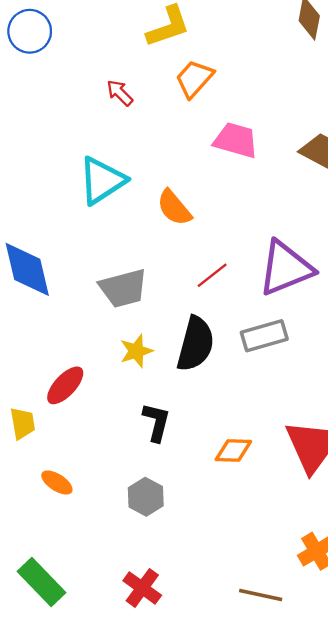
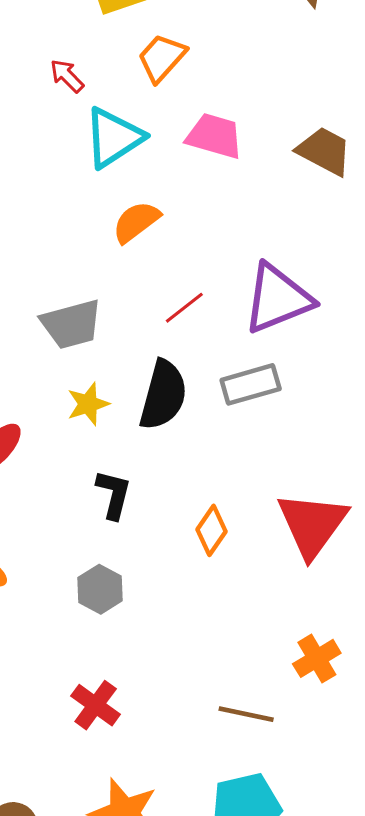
cyan triangle: (102, 180) -> (114, 138), moved
orange semicircle: (174, 208) -> (136, 222), turned 93
orange diamond: (233, 451) -> (211, 530), turned -57

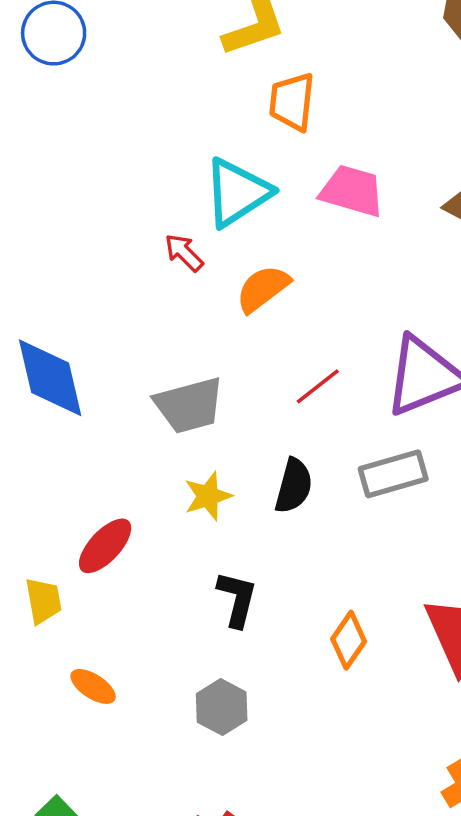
orange trapezoid: (162, 58) -> (292, 102), turned -36
red arrow: (67, 76) -> (184, 253), moved
black semicircle: (163, 395) -> (294, 486), size x0.7

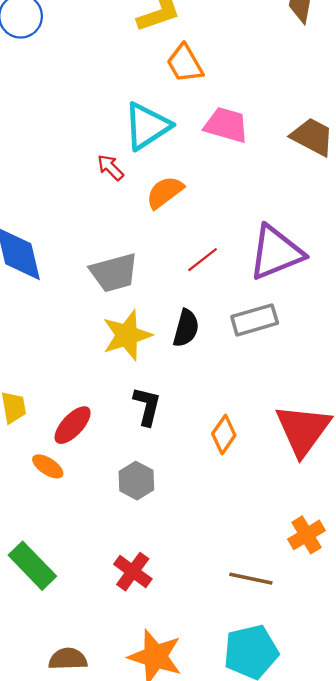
orange trapezoid: (292, 102) -> (185, 64), turned -36
yellow star: (208, 496) -> (127, 335), size x1.5
red ellipse: (105, 546) -> (73, 425), moved

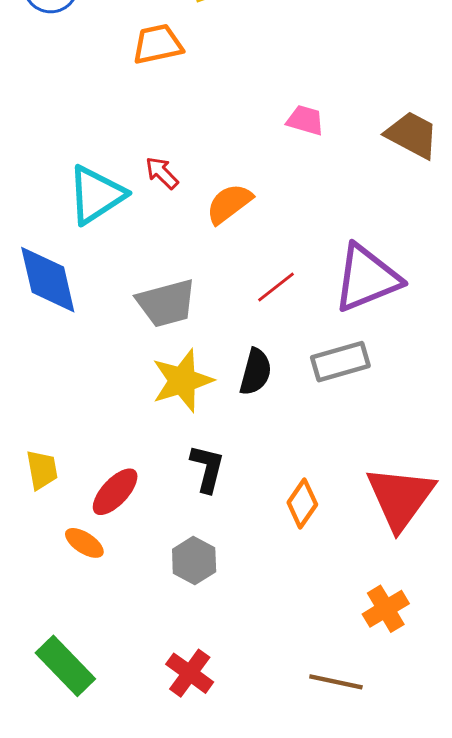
orange trapezoid: (185, 64) -> (158, 44), moved, turned 108
pink trapezoid: (226, 125) -> (305, 120), size x0.7
cyan triangle: (147, 126) -> (96, 195), moved
orange cross: (307, 535) -> (386, 609), moved

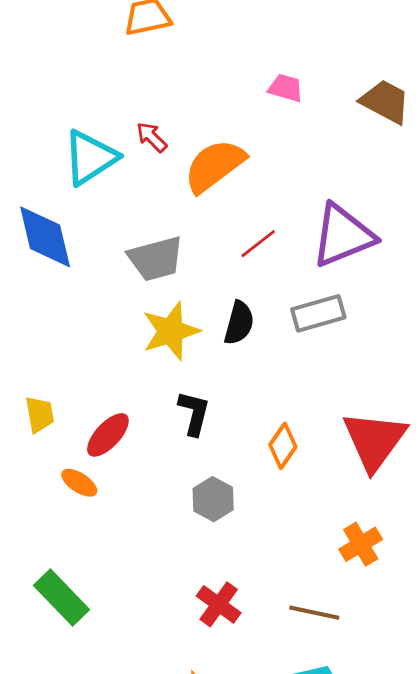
orange semicircle: (229, 204) -> (214, 166), size x1.4
gray hexagon: (194, 561) -> (213, 499), moved
red cross: (190, 673) -> (219, 604), moved

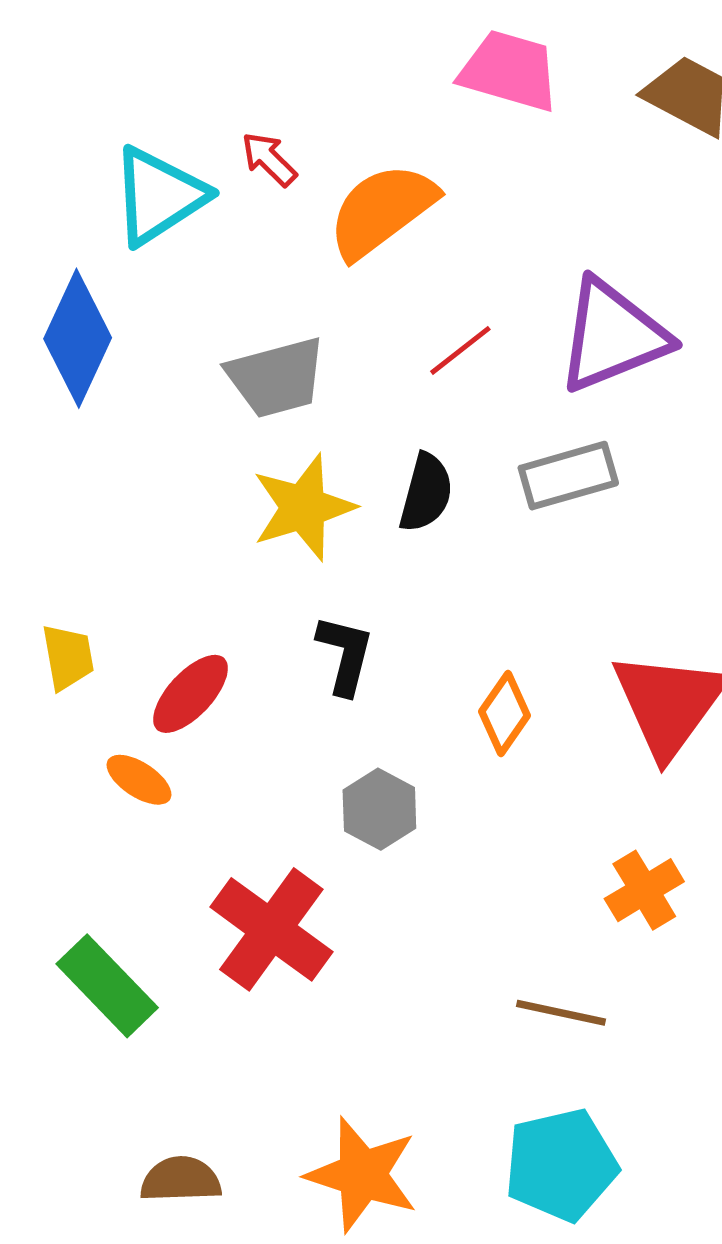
pink trapezoid: (286, 88) -> (509, 71), size x1.6
blue diamond: (45, 237) -> (78, 338), turned 38
red cross: (219, 604) -> (271, 929), moved, size x1.5

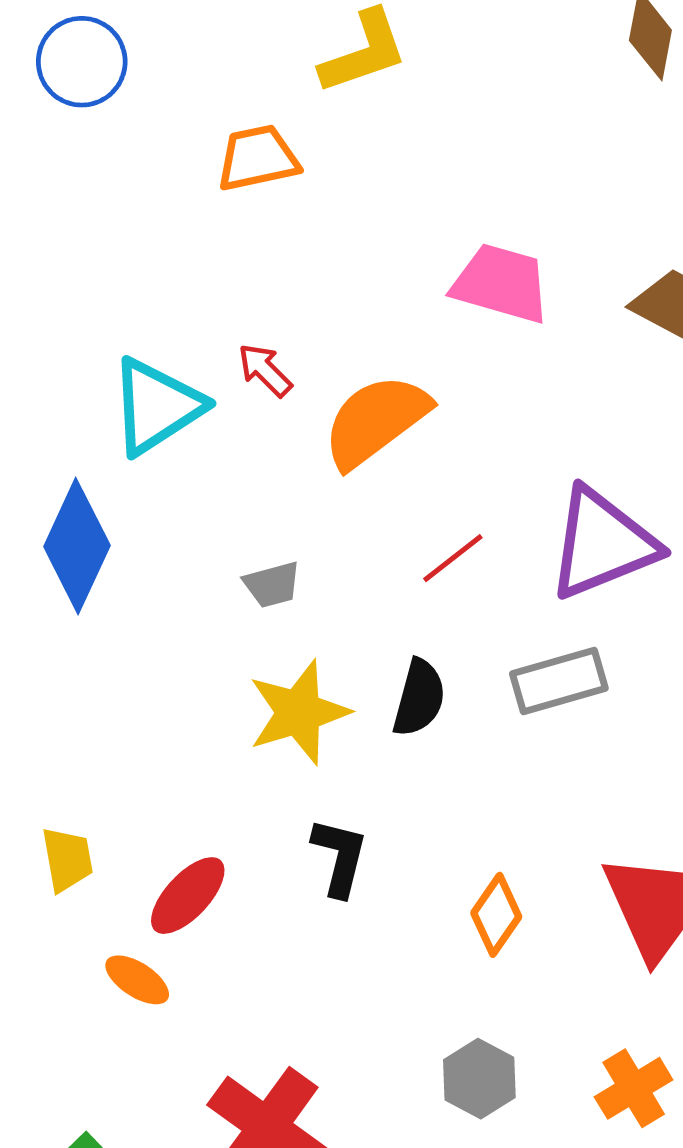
gray trapezoid: (276, 377) -> (272, 585), size x0.6
gray hexagon: (379, 809) -> (479, 1079), moved

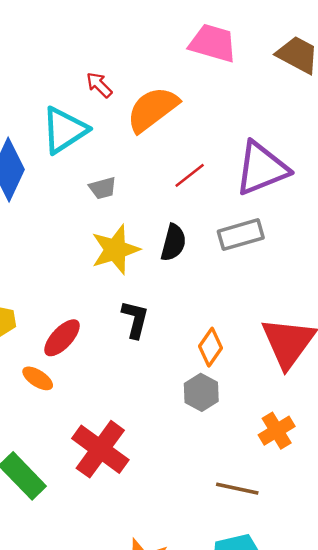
cyan triangle: (156, 406) -> (64, 130), moved
gray hexagon: (479, 1079) -> (201, 392), moved

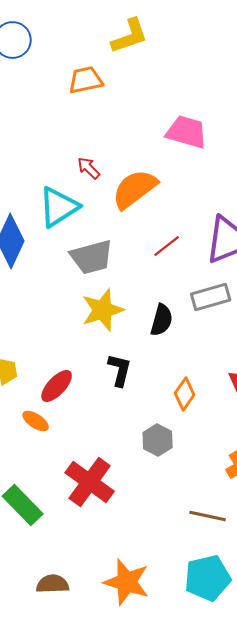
gray trapezoid: (103, 188) -> (92, 257), size x1.8
black semicircle: (173, 243) -> (162, 320), moved
gray hexagon: (201, 392) -> (158, 440), moved

